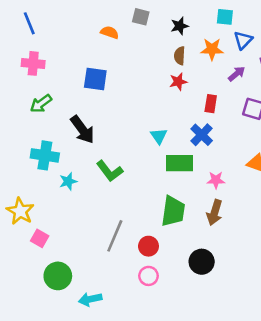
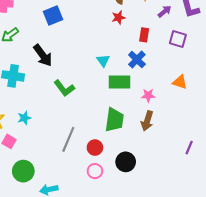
blue square: (95, 79) -> (53, 15), turned -30
cyan star: (68, 181) -> (24, 118), moved
black circle: (202, 262) -> (126, 162), moved

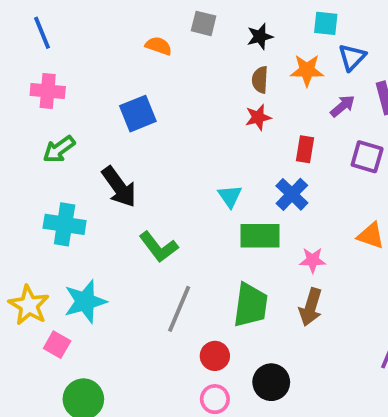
cyan star: (24, 118) -> (85, 301), size x1.6
gray line: (68, 139) -> (179, 309), moved

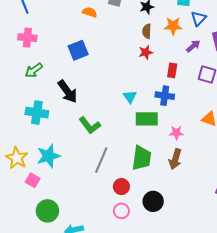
blue cross: (292, 194) -> (165, 96), turned -36

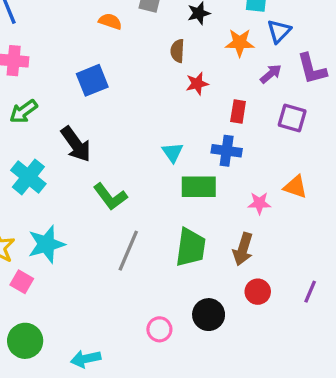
brown semicircle: (147, 31) -> (177, 51), moved
cyan cross: (37, 113) -> (28, 177), turned 30
pink star: (176, 133) -> (259, 203), moved
red circle: (121, 187) -> (258, 292), moved
green circle: (47, 211) -> (25, 341), moved

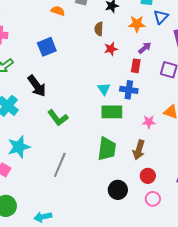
purple arrow: (271, 74) -> (145, 48), moved
cyan triangle: (173, 152) -> (104, 89), moved
gray line: (128, 251) -> (60, 165), moved
pink circle: (159, 329) -> (153, 199), moved

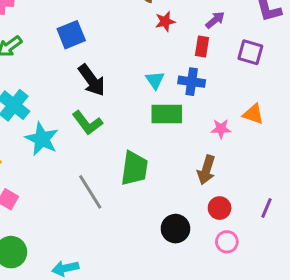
blue square: (47, 47) -> (71, 35), moved
black arrow: (37, 86) -> (92, 80), moved
cyan star: (19, 147) -> (42, 139), moved, turned -30
green trapezoid: (107, 149) -> (134, 168), moved
gray line: (60, 165) -> (90, 192), turned -55

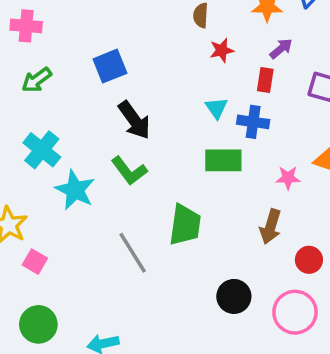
cyan triangle: (155, 80) -> (216, 108), moved
red circle: (220, 208) -> (309, 260), moved
pink circle: (227, 242) -> (295, 312), size x1.6

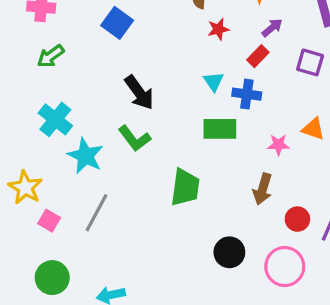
blue square: (110, 66) -> (117, 23), moved, turned -32
red rectangle: (265, 80) -> (258, 56), turned 35
gray line: (133, 253) -> (96, 213), moved, turned 60

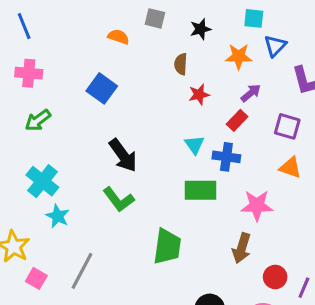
orange triangle: (313, 129) -> (290, 167), moved
pink star: (278, 145) -> (257, 205), size x1.5
cyan star: (85, 156) -> (58, 216), moved, size x0.7

